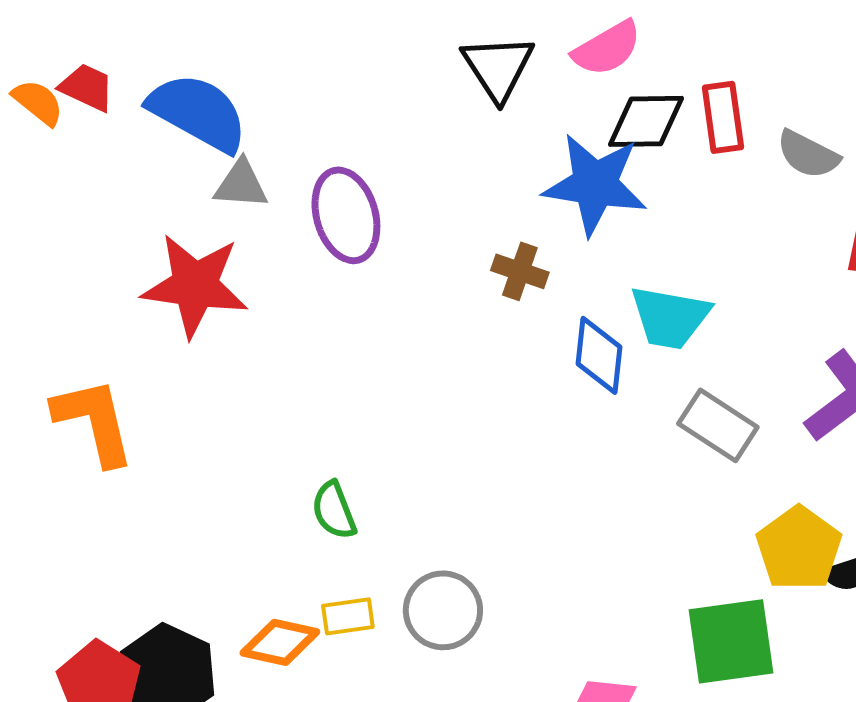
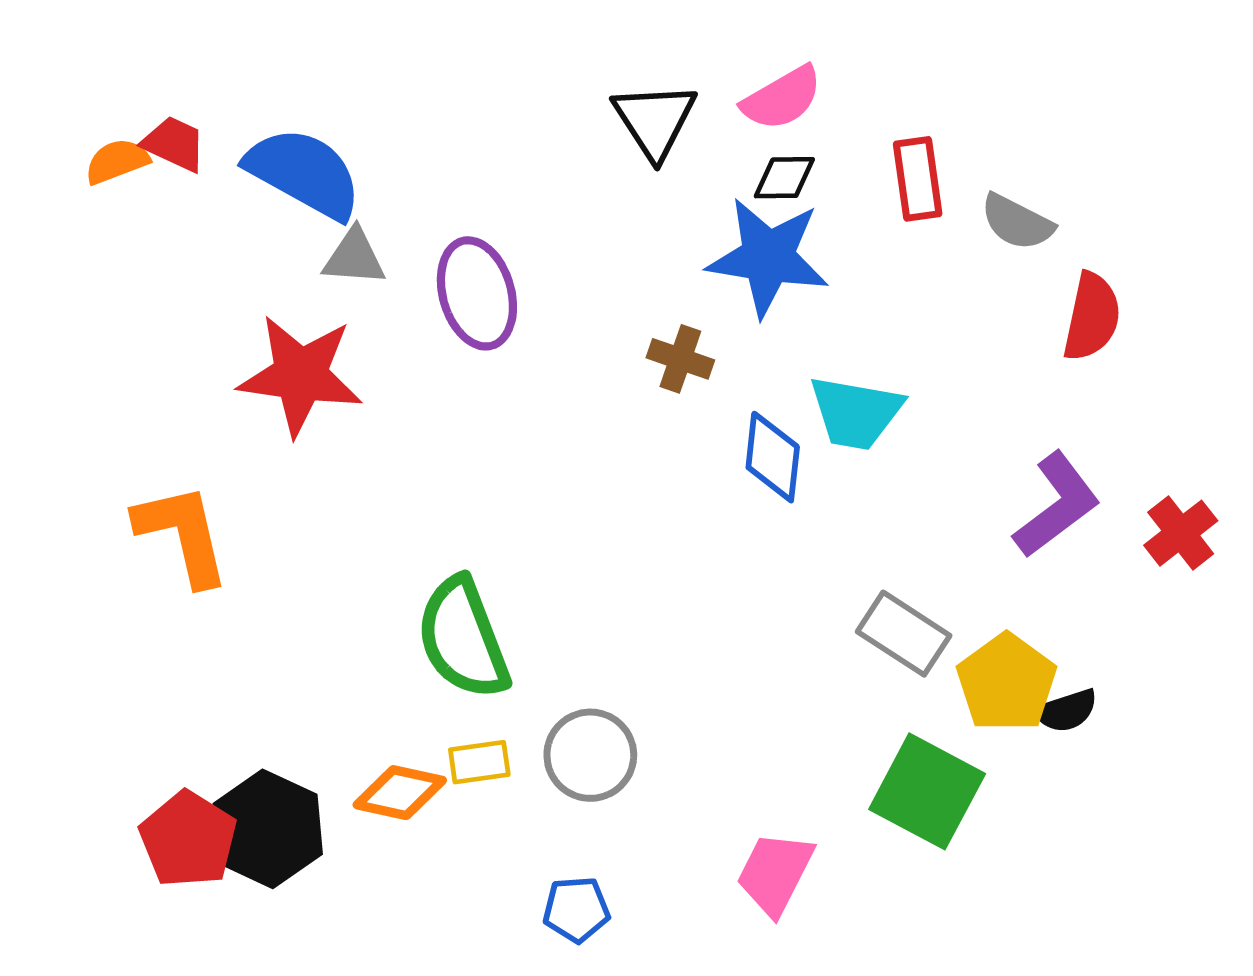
orange semicircle: (38, 102) -> (117, 161), turned -60
black diamond: (646, 121) -> (784, 178), moved, size x0.7
gray rectangle: (718, 425) -> (904, 634), moved
green semicircle: (334, 510) -> (463, 638), size x1.8
green square: (731, 641) -> (927, 791), turned 36

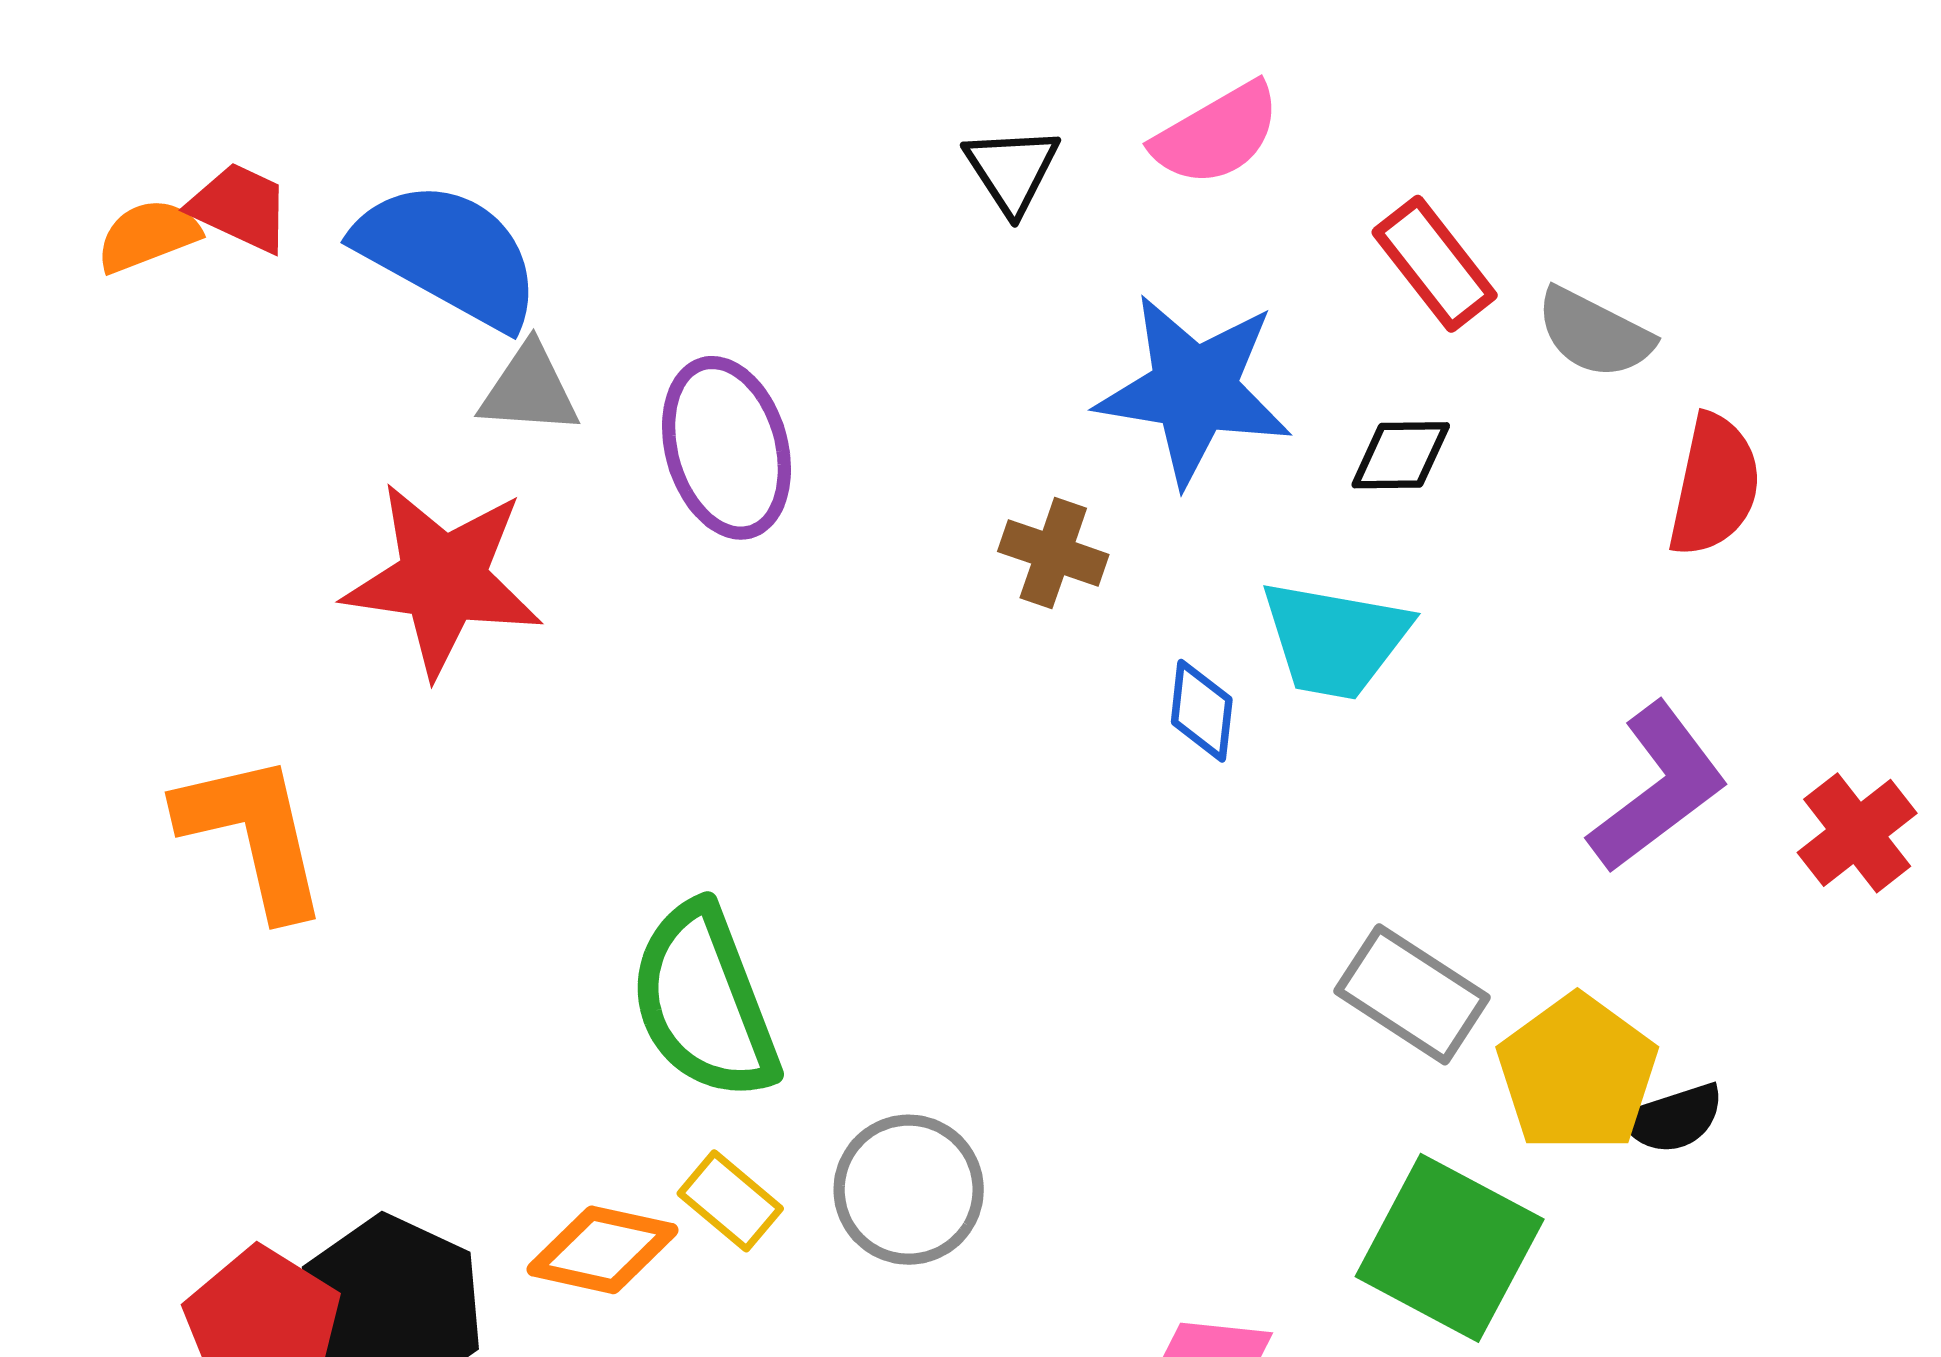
black triangle: (655, 120) -> (1012, 170), size x0.7
black diamond: (784, 178) -> (1401, 455), moved
red rectangle: (918, 179) -> (1435, 264), turned -30
blue diamond: (773, 457) -> (1202, 711), size x0.7
yellow rectangle: (479, 762) -> (730, 1201), turned 48

